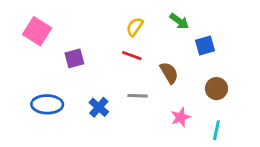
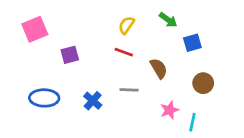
pink square: (37, 31) -> (35, 29), turned 35
cyan line: (216, 130) -> (192, 122), moved

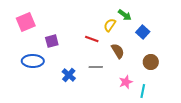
yellow semicircle: (126, 25) -> (110, 25), moved
blue square: (192, 43) -> (143, 32), turned -32
blue ellipse: (44, 98) -> (33, 61), moved

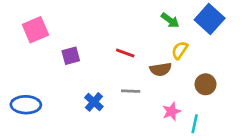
yellow semicircle: (110, 25) -> (180, 50), moved
blue square: (143, 32) -> (210, 19), moved, size x1.5
brown semicircle: (118, 51) -> (161, 69), turned 112
blue ellipse: (33, 61) -> (26, 105), moved

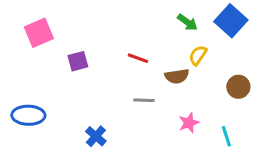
brown circle: (206, 84) -> (238, 87), moved
blue cross: (94, 102) -> (96, 136), moved
cyan line: (195, 124) -> (226, 136), moved, turned -30

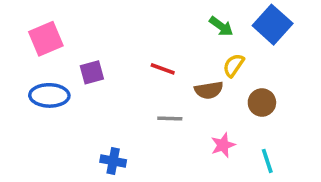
brown circle: (238, 87) -> (262, 103), moved
blue ellipse: (28, 115) -> (49, 95), moved
blue cross: (96, 136) -> (113, 161), turned -30

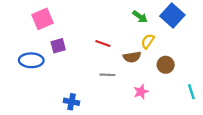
pink square: (46, 39) -> (42, 19), moved
cyan line: (267, 161) -> (191, 92), moved

